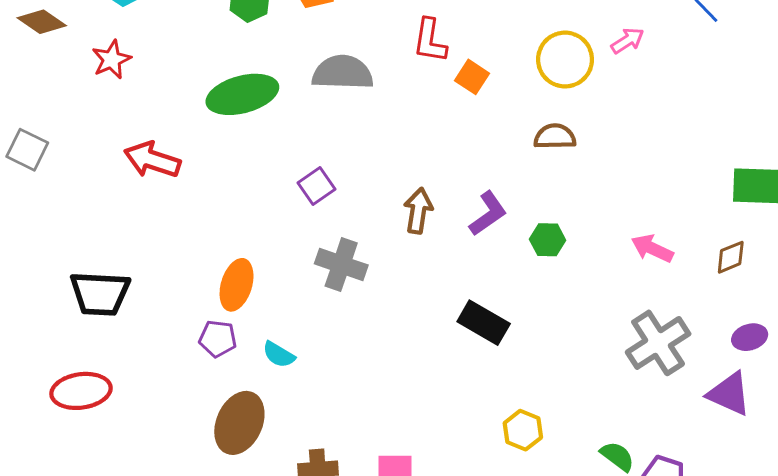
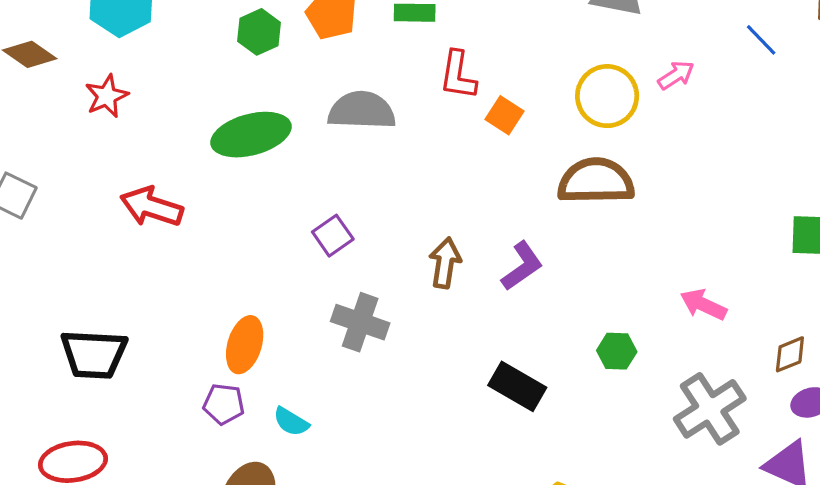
brown semicircle: (555, 137) -> (596, 181), size x1.6
green hexagon: (548, 240) -> (617, 351), moved
brown diamond: (731, 257) -> (790, 354), moved

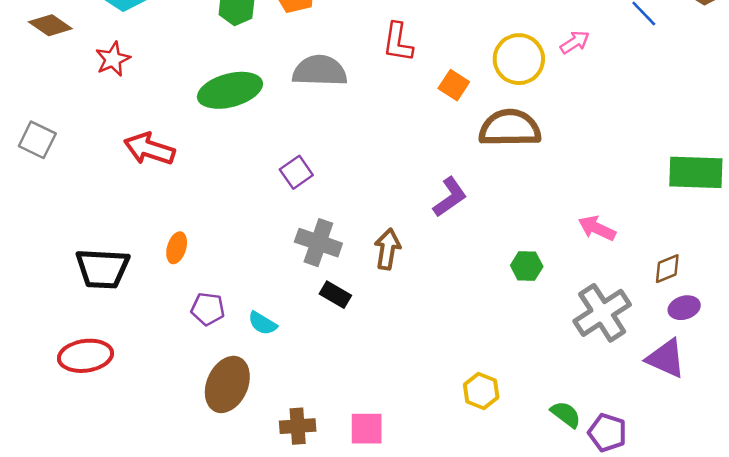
orange square: (504, 115) -> (454, 85), moved
brown arrow: (445, 263) -> (387, 249), moved
orange ellipse: (245, 345) -> (177, 248), moved, size x0.7
black rectangle: (517, 386) -> (335, 295), moved, size x0.7

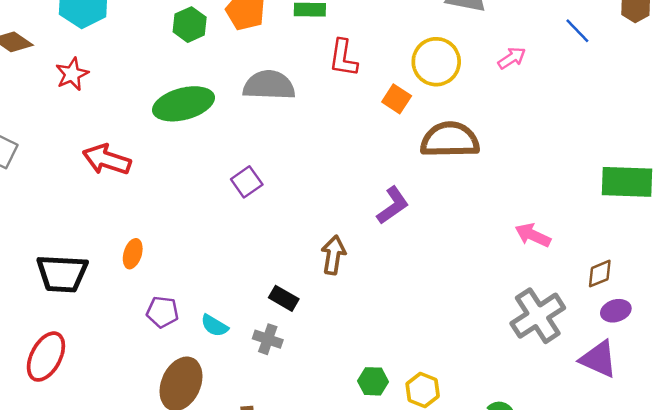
yellow circle: (519, 59) -> (436, 62), moved
gray cross: (318, 243) -> (268, 339), moved, size x0.7
green hexagon: (527, 266) -> (373, 381), moved
red ellipse: (85, 356) -> (46, 357), turned -54

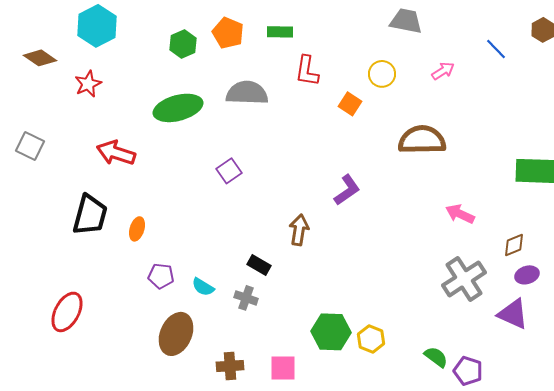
yellow circle: (436, 62) -> (382, 74), size x0.7
brown semicircle: (450, 140) -> (422, 140), moved
black trapezoid: (62, 274) -> (90, 215), moved, turned -78
green hexagon: (373, 381) -> (331, 332), size x1.6

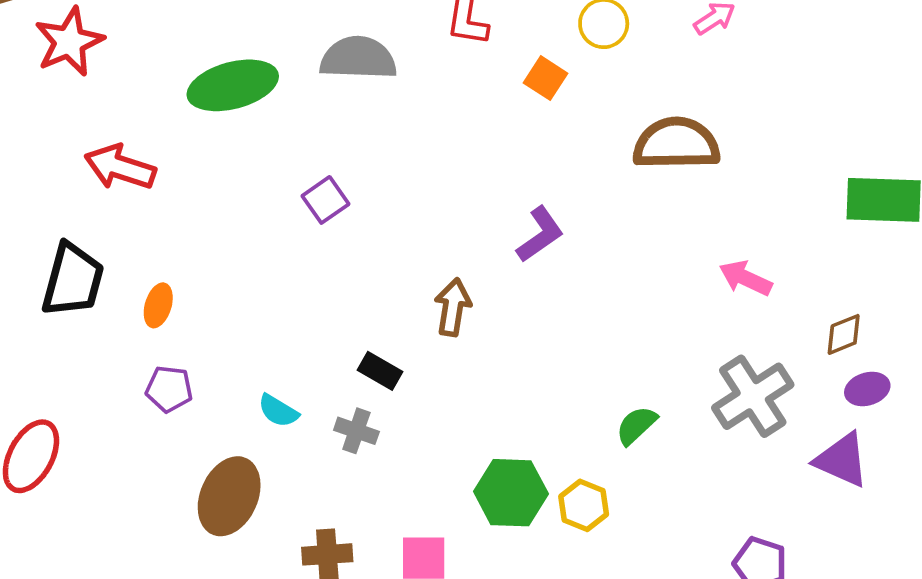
red star: (88, 84) -> (69, 42), size x1.4
purple pentagon: (161, 276) -> (169, 389), moved
green semicircle: (436, 357) -> (636, 425), moved, turned -80

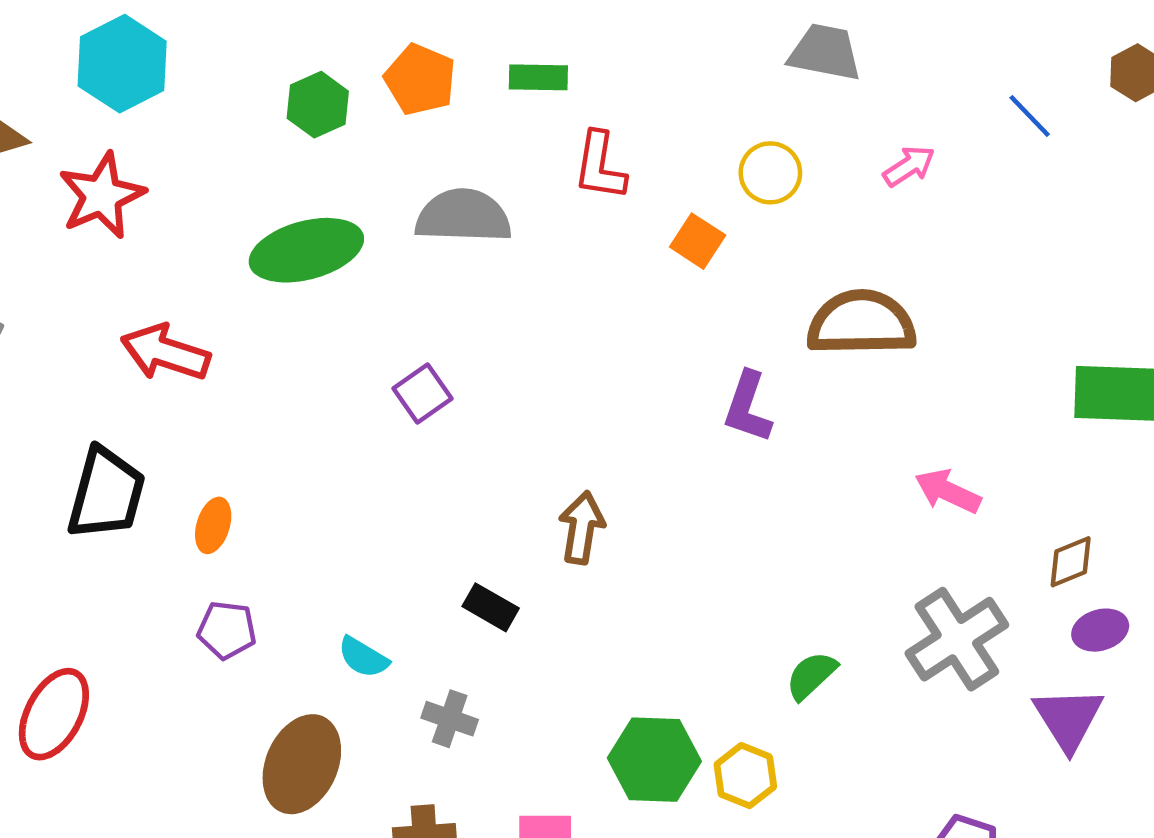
purple L-shape: (540, 234) -> (748, 407), moved, turned 144
gray cross: (356, 431) -> (450, 719), moved
purple triangle: (842, 460) -> (1068, 719), turned 34

